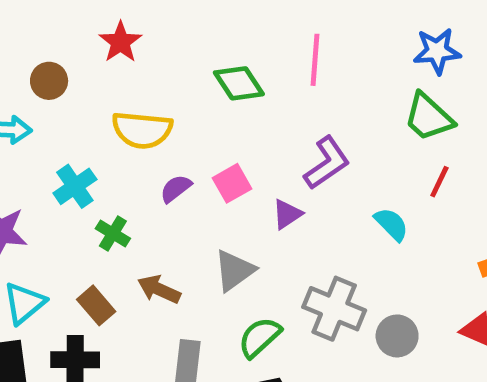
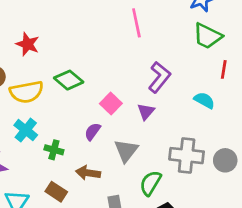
green diamond: (239, 83) -> (69, 80), moved
yellow semicircle: (142, 130) -> (27, 92), moved
purple semicircle: (176, 189) -> (93, 132), moved

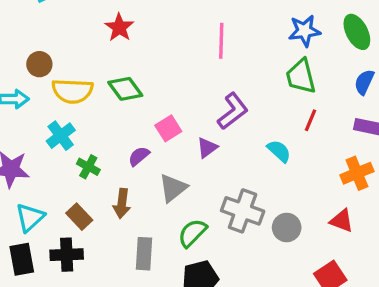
green trapezoid: (207, 36) -> (301, 76), turned 36
red star: (28, 44) -> (119, 27), moved
brown arrow: (88, 173) -> (122, 203), turned -105

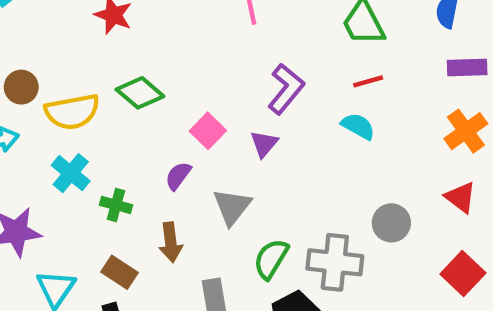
red line: (311, 120) -> (368, 81), moved, turned 65
gray cross: (243, 211) -> (335, 262), moved
red triangle: (342, 221) -> (461, 197), turned 30

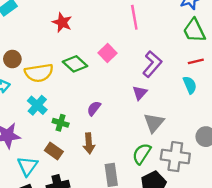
cyan semicircle: (358, 126) -> (190, 85), turned 36
pink square: (208, 131) -> (107, 53), moved
gray triangle: (232, 207) -> (154, 123), moved
brown rectangle: (120, 272) -> (54, 151), moved

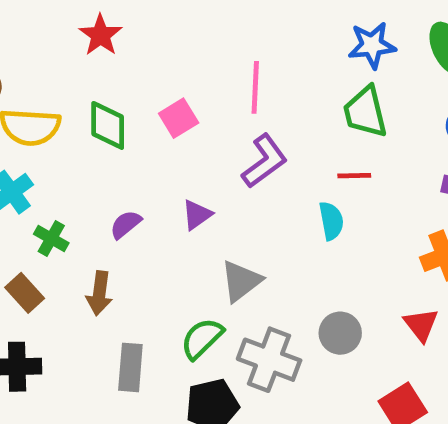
pink line: (134, 17) -> (255, 87), moved
green diamond: (75, 64) -> (108, 125), turned 35
purple triangle: (140, 93) -> (197, 215), moved

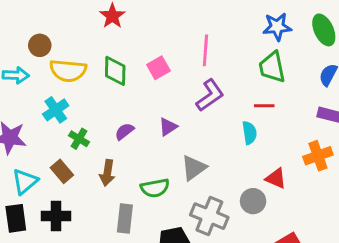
red triangle: (421, 325) -> (276, 178), moved, turned -30
green semicircle: (202, 339) -> (155, 188), moved, turned -148

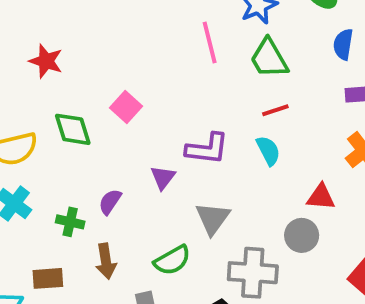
pink line: (205, 50) -> (210, 43), moved
purple L-shape: (210, 95) -> (207, 149), moved, turned 60
green cross: (79, 139) -> (70, 222), moved
brown rectangle: (62, 171) -> (48, 278), turned -35

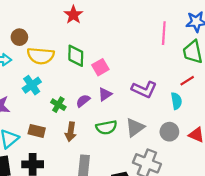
pink square: (126, 107) -> (100, 67), moved
red line: (275, 110) -> (187, 81), turned -32
purple triangle: (163, 177) -> (105, 94), moved
gray circle: (302, 235) -> (169, 132), moved
green semicircle: (172, 260) -> (106, 127), moved

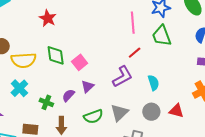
red line: (187, 81) -> (135, 53), moved
purple L-shape: (144, 89) -> (122, 77), turned -45

